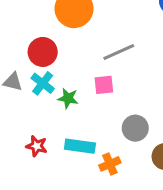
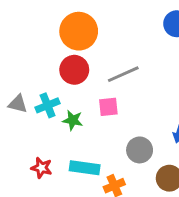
red circle: (43, 52) -> (74, 70), moved
cyan cross: (43, 83) -> (48, 105), turned 30

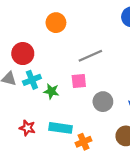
orange circle: (79, 31) -> (56, 23), size x0.7
red circle: (74, 70) -> (23, 54), moved
gray circle: (140, 150) -> (103, 102), moved

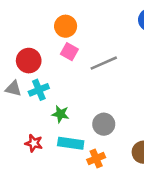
pink square: (79, 81) -> (69, 52), moved, turned 35
green star: (51, 91) -> (60, 114), moved
gray circle: (103, 102) -> (104, 124), moved

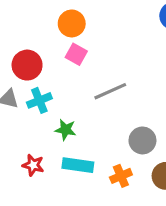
gray line: (104, 63) -> (110, 91), moved
gray circle: (104, 124) -> (142, 140), moved
orange cross: (96, 159) -> (121, 176), moved

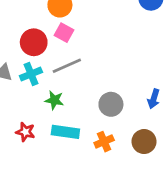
red circle: (27, 65) -> (34, 42), moved
gray line: (110, 91) -> (67, 66), moved
gray circle: (142, 140) -> (111, 104), moved

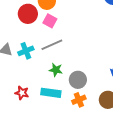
red circle: (34, 42) -> (28, 14), moved
green star: (54, 100) -> (56, 70), moved
gray circle: (111, 104) -> (78, 80), moved

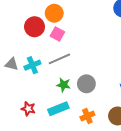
gray circle: (78, 80) -> (86, 84), moved
cyan rectangle: (51, 93) -> (58, 109), turned -30

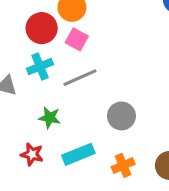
cyan cross: (32, 65) -> (40, 66), moved
green star: (64, 85) -> (50, 118), moved

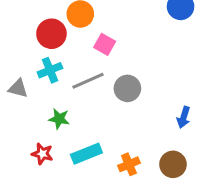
pink square: (77, 39) -> (105, 44), moved
gray circle: (121, 116) -> (127, 88), moved

